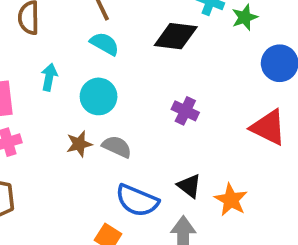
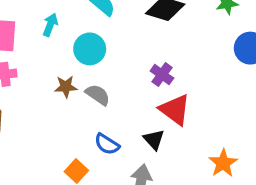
red triangle: (268, 127) -> (175, 110), moved
orange star: (231, 200) -> (223, 163), moved
blue semicircle: (137, 201) -> (107, 144), size x0.7

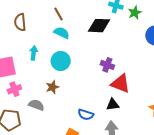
gray semicircle: (98, 95) -> (36, 105), moved
black triangle: (154, 140) -> (113, 105), turned -40

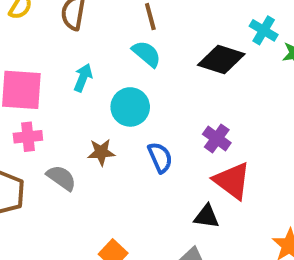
blue semicircle: (86, 115) -> (160, 157), moved, turned -147

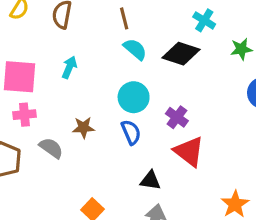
cyan cross: (264, 30) -> (204, 20), moved
cyan semicircle: (146, 54) -> (135, 49), moved
cyan circle: (130, 107) -> (134, 97), moved
black triangle: (207, 216) -> (150, 180), moved

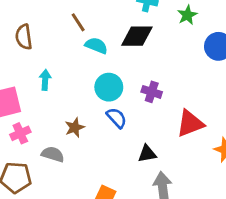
red triangle: (189, 151) -> (190, 123), moved, turned -40

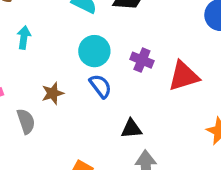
red triangle: (190, 123) -> (184, 76), moved
gray semicircle: (53, 154) -> (26, 121), turned 50

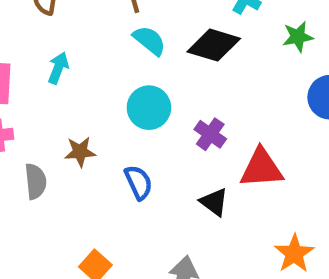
blue semicircle: (100, 86) -> (138, 182), moved
black triangle: (131, 129) -> (214, 202), moved, turned 30

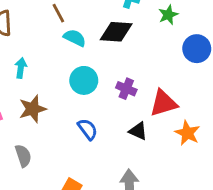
brown star: (80, 152) -> (33, 109), moved, size x1.4
gray semicircle: (36, 181) -> (23, 156), moved
orange star: (294, 254) -> (187, 133), moved

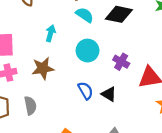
cyan arrow: (21, 68) -> (51, 33), moved
black triangle: (138, 131) -> (109, 94), moved

